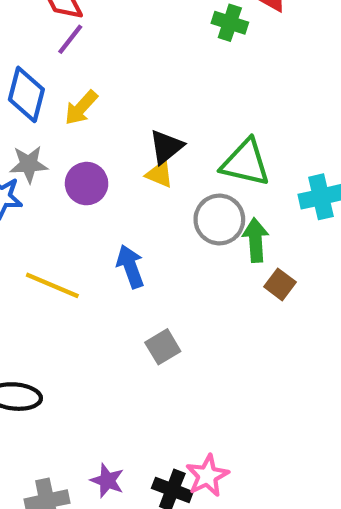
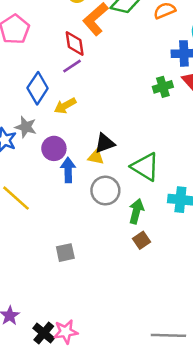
green cross: (230, 23) -> (163, 87), turned 36
yellow triangle: (160, 174) -> (96, 157), turned -30
gray circle: (219, 219) -> (105, 191), moved
blue arrow: (130, 266) -> (68, 170), moved

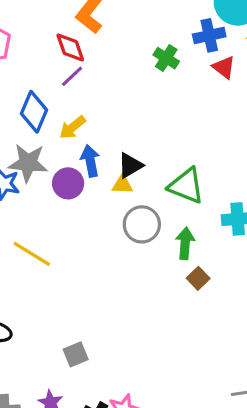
green cross: (163, 87) -> (166, 58), moved, turned -30
gray star: (26, 127) -> (28, 163), size x1.4
blue arrow: (68, 170) -> (90, 161), moved
gray square: (65, 253) -> (76, 354), moved

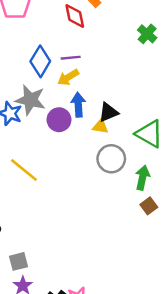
purple line: (72, 76) -> (71, 58), moved, turned 30
gray square: (76, 354) -> (18, 261), moved

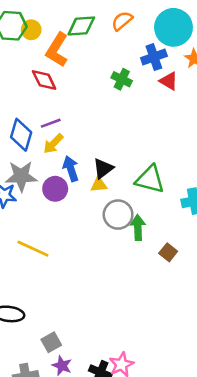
green arrow: (142, 178) -> (138, 228), moved

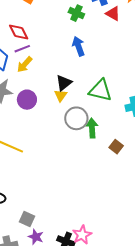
red diamond: (44, 80) -> (19, 32), moved
blue arrow: (71, 169) -> (78, 46), moved
yellow triangle: (99, 185) -> (61, 95), turned -48
gray square: (51, 342) -> (27, 219), turned -35

